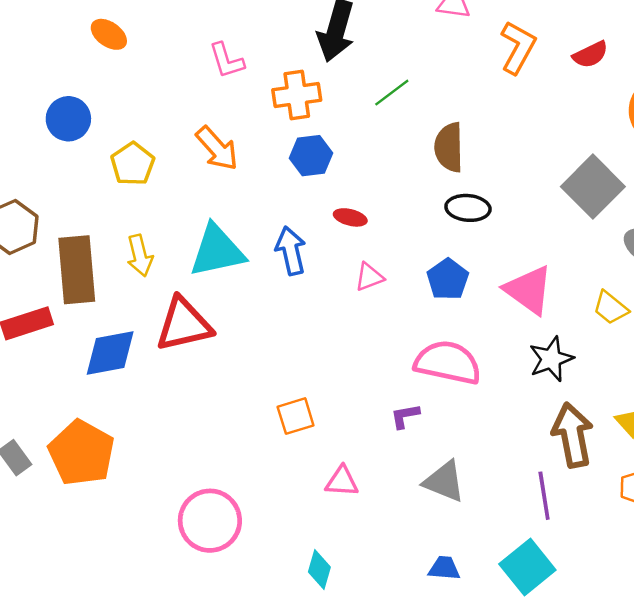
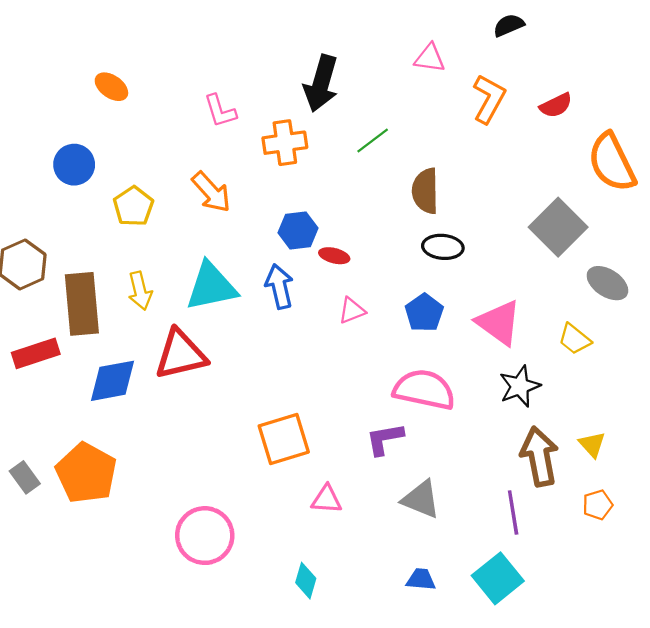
blue hexagon: (311, 156) -> (298, 230), moved
orange square: (296, 416) -> (284, 439), size x1.5
purple L-shape: (405, 416) -> (385, 439), size x1.4

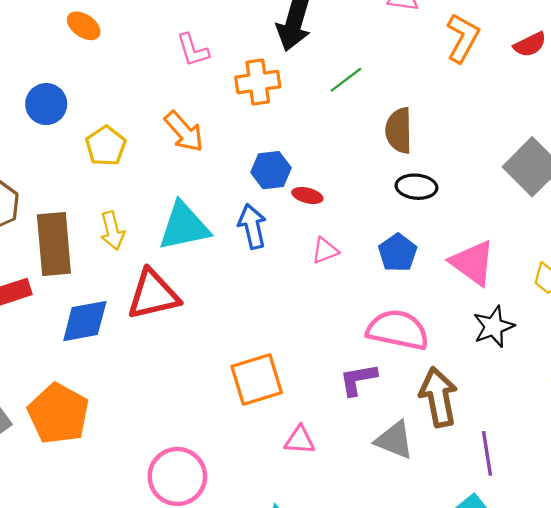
brown arrow: (539, 457) -> (438, 397), moved

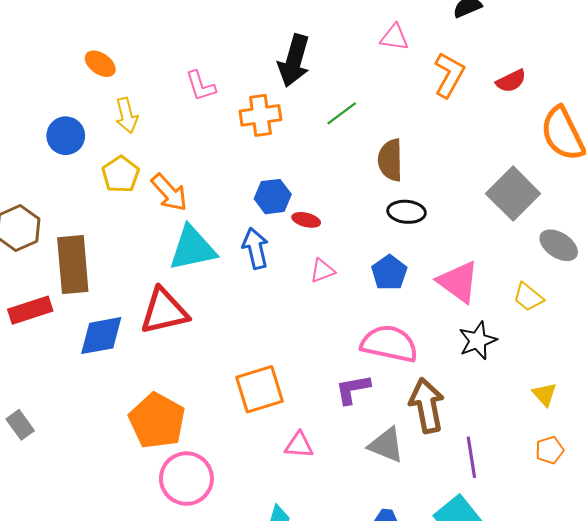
orange arrow: (184, 132) -> (169, 193), moved
yellow arrow: (112, 231) -> (127, 115), moved
orange pentagon: (58, 414) -> (157, 421), moved

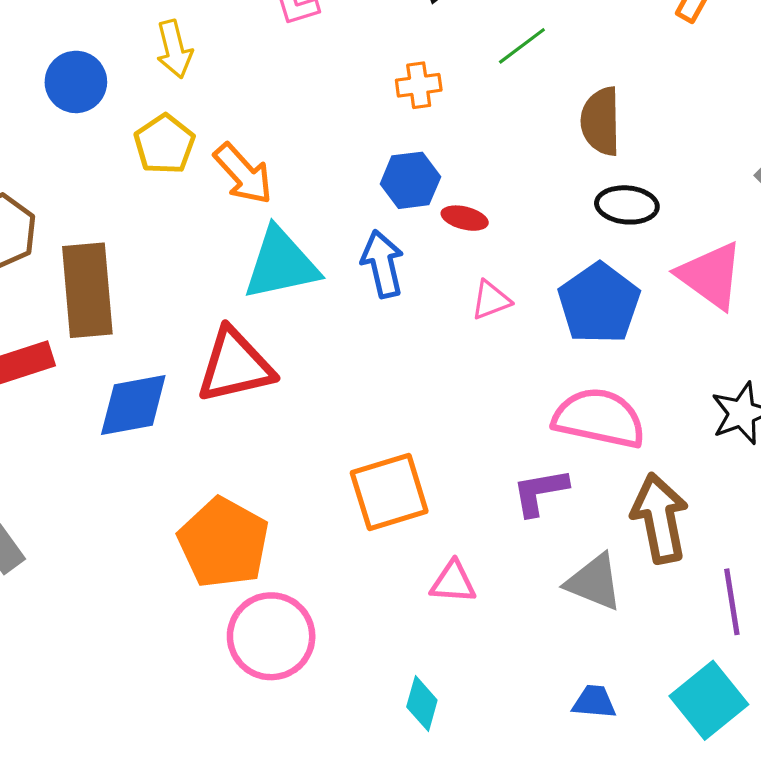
orange cross: (260, 115) -> (419, 85), moved, size x0.7
blue pentagon: (389, 273) -> (599, 303), size x1.4
pink triangle: (458, 282) -> (711, 275), moved

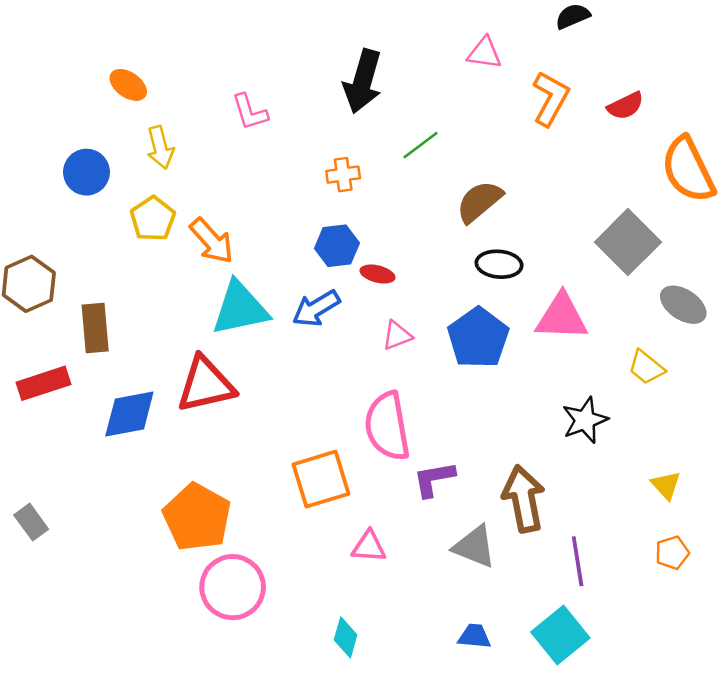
brown semicircle: (601, 121) -> (479, 202), turned 51
blue arrow: (383, 264) -> (316, 308), turned -108
pink triangle: (711, 275) -> (562, 317), turned -34
brown rectangle: (87, 290) -> (95, 328), size x0.7
pink semicircle: (599, 418) -> (387, 426), moved, turned -112

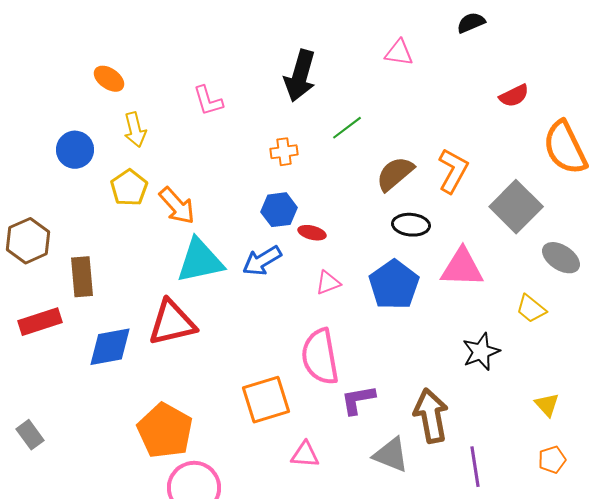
orange L-shape: (551, 98) -> (453, 171), moved

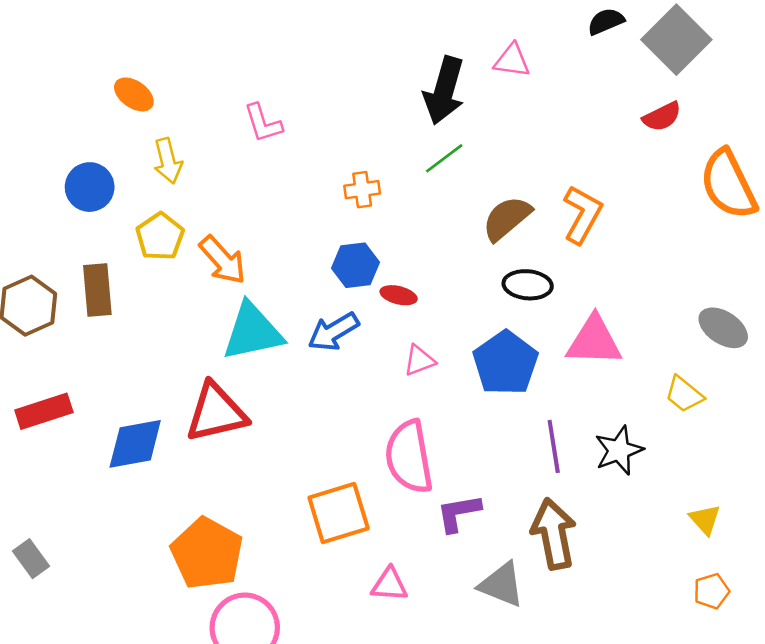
black arrow: (300, 76) -> (444, 91), moved
gray square: (516, 207) -> (676, 40), moved
brown rectangle: (82, 277) -> (97, 290), moved
purple line: (475, 467) -> (554, 446), moved

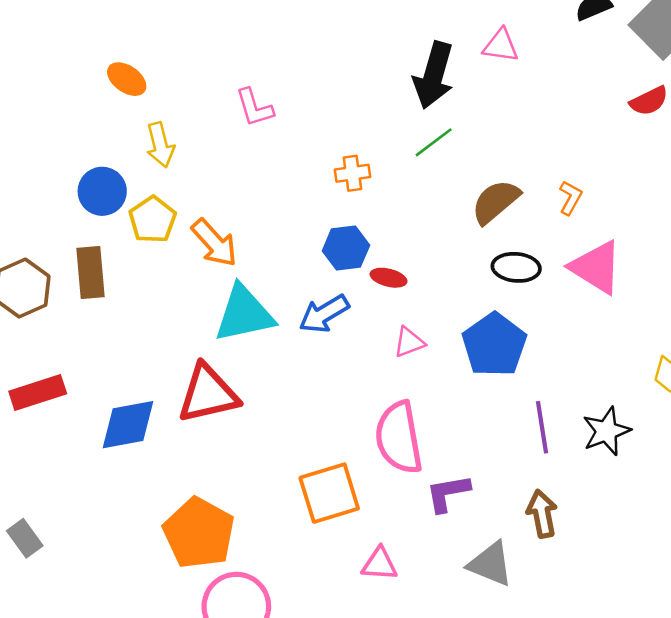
blue circle: (90, 187) -> (102, 191), moved
orange L-shape: (582, 214) -> (570, 198), size x0.6
pink triangle: (594, 341) -> (596, 267), moved, turned 30
brown arrow: (554, 534) -> (542, 514), size x0.7

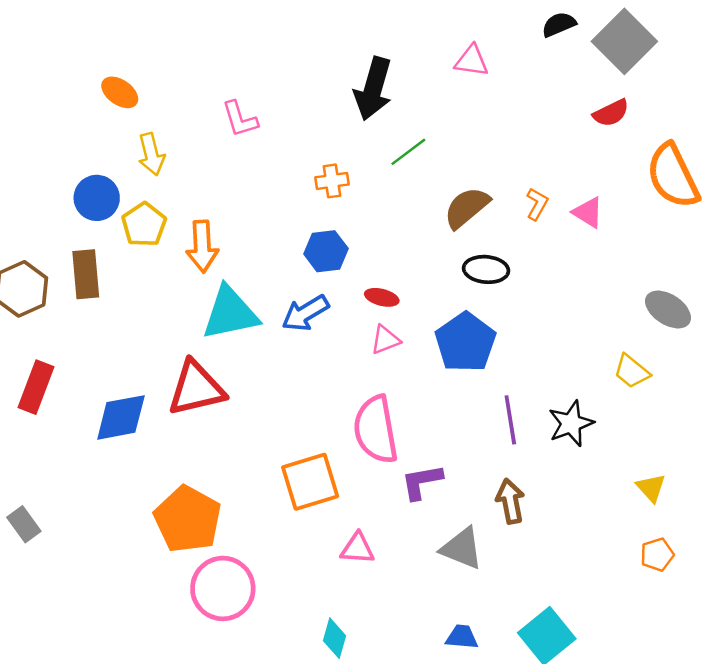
black arrow: (434, 75) -> (373, 89), moved
orange arrow: (214, 243) -> (202, 246), turned 39
pink triangle: (596, 267) -> (588, 212), moved, size x0.6
red ellipse: (389, 278) -> (382, 297), moved
red rectangle: (38, 392) -> (36, 387), turned -51

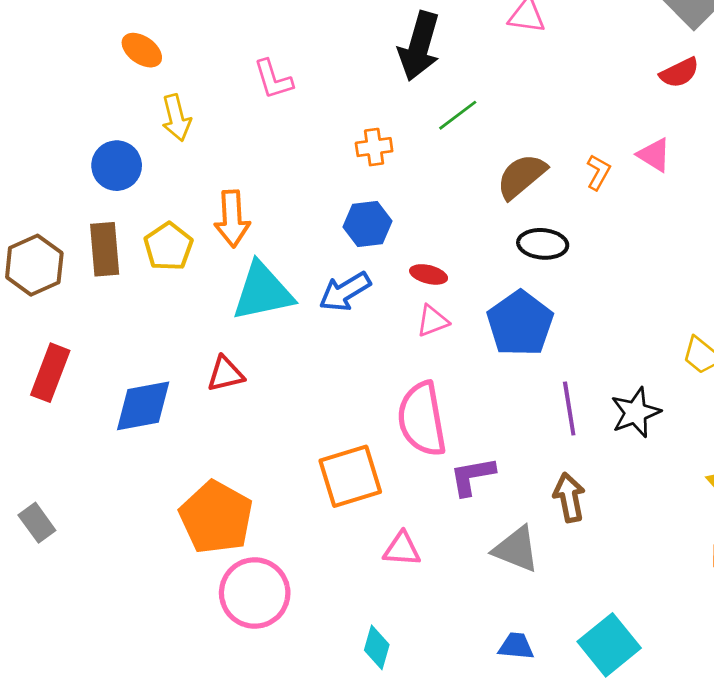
pink triangle: (588, 212) -> (654, 155), moved
yellow pentagon: (144, 225) -> (168, 247), moved
red triangle: (196, 388) -> (225, 374), size x0.6

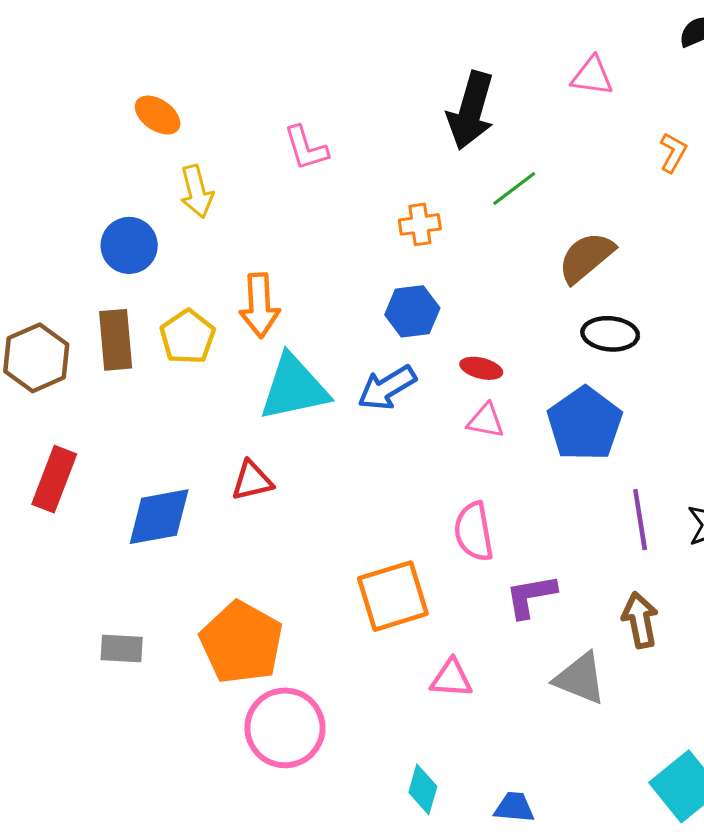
orange L-shape: (598, 172) -> (673, 153), moved
pink triangle: (433, 321) -> (486, 421), turned 32
pink semicircle: (422, 419) -> (474, 532), size x0.7
gray rectangle: (37, 523) -> (122, 648), moved, turned -51
blue trapezoid: (516, 646) -> (514, 807), moved

